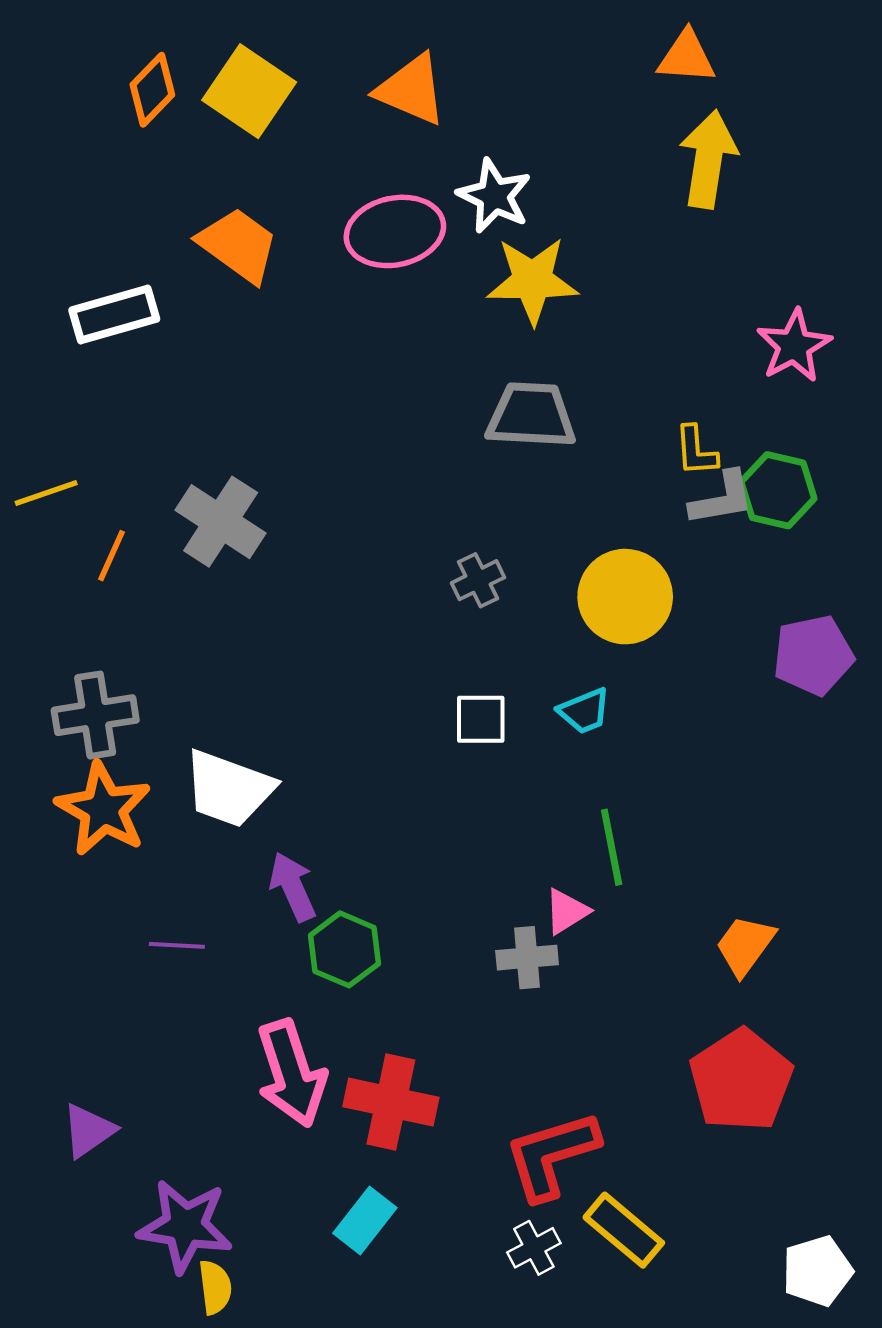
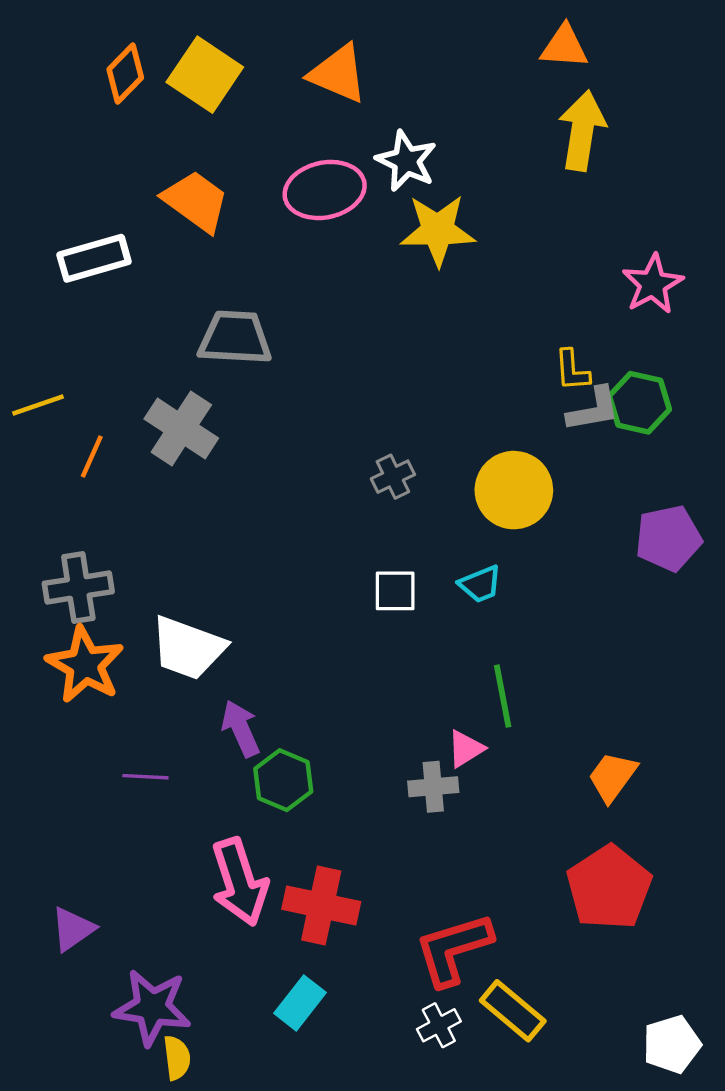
gray trapezoid: (531, 415) -> (235, 338), moved

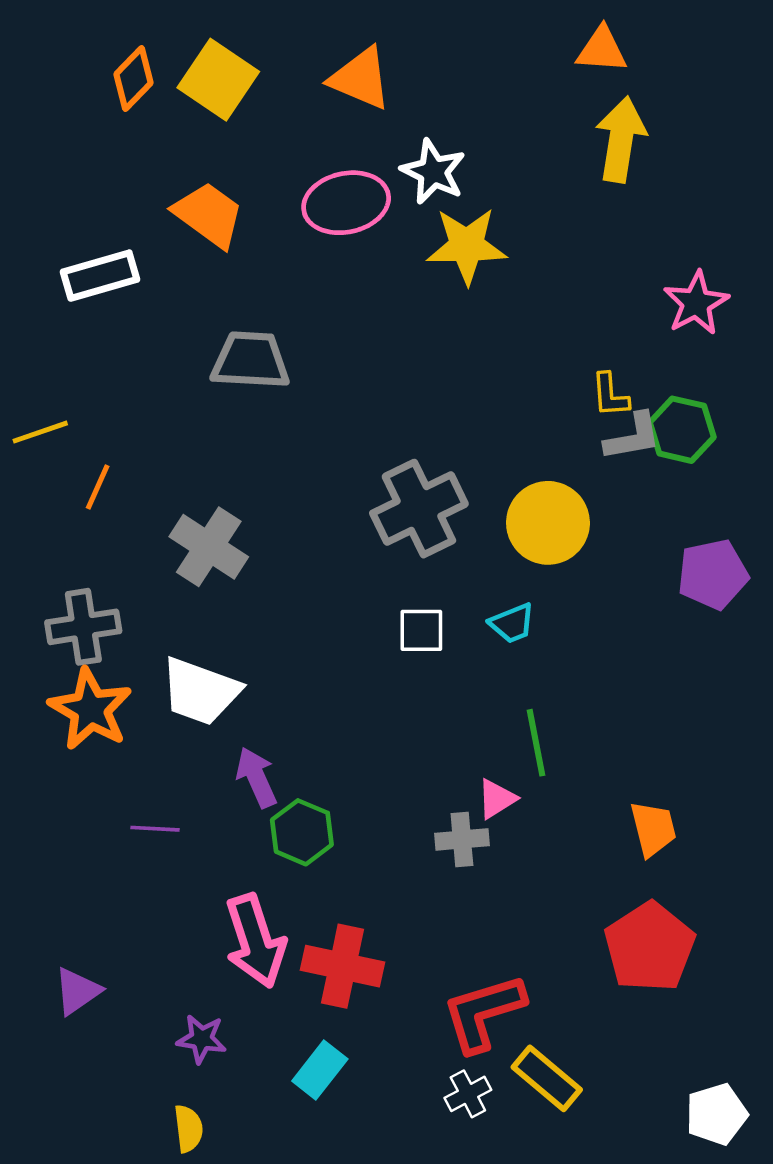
gray cross: (181, 428) -> (209, 547), moved
gray cross: (393, 477) -> (419, 509), size x2.0
orange trapezoid: (612, 777) -> (653, 829), turned 130
purple star: (152, 1007) -> (202, 1039), moved, size x0.6

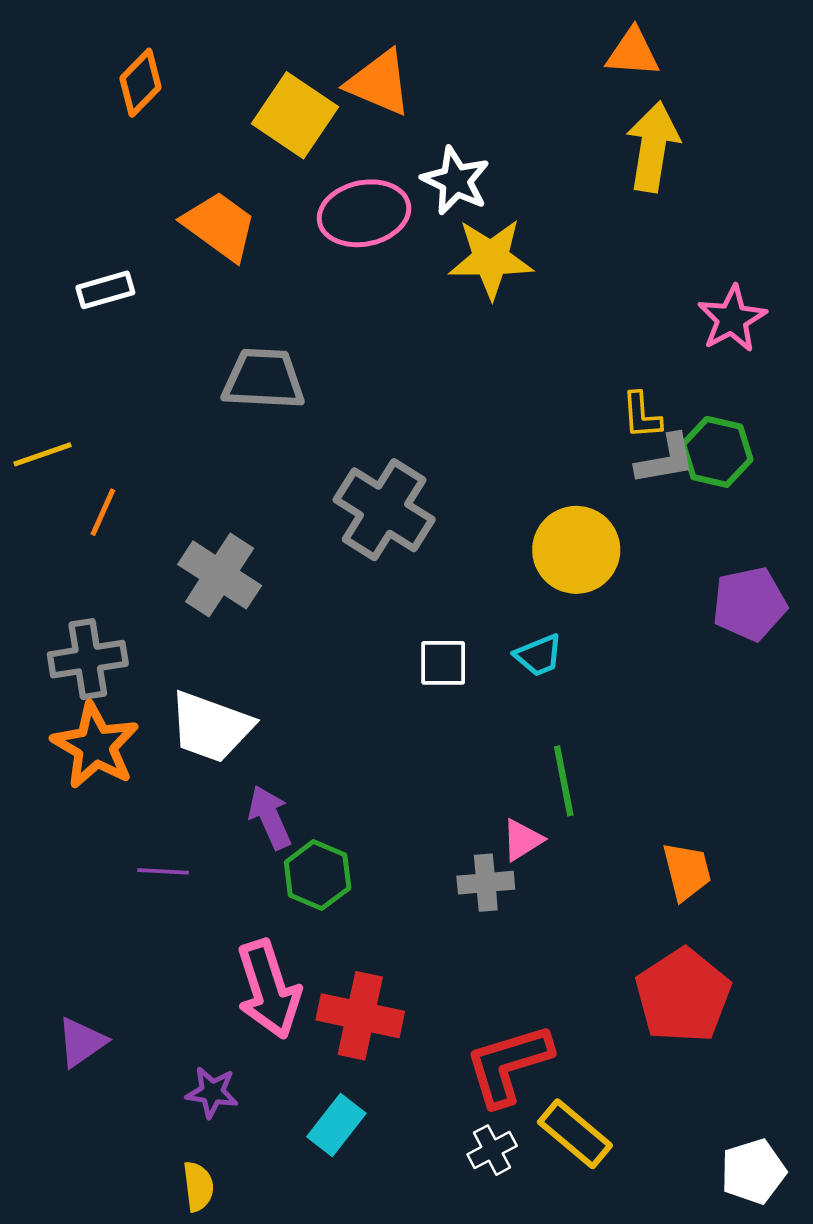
yellow square: (218, 80) -> (295, 115), moved
white rectangle: (100, 276) -> (105, 290), size x0.7
gray cross: (419, 509) -> (384, 510), moved, turned -32

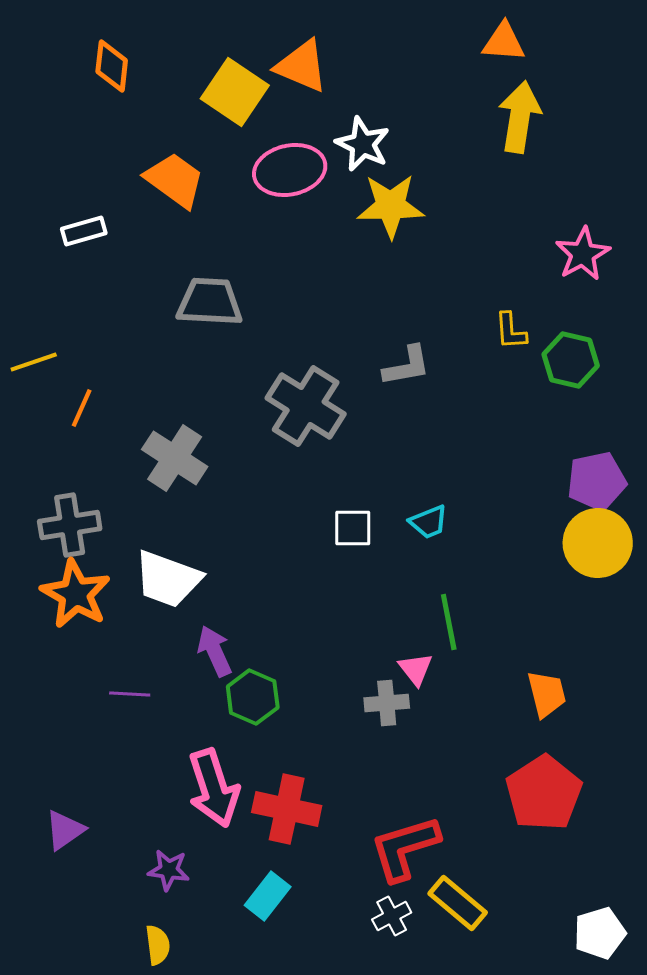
orange diamond: (141, 83) -> (112, 66), turned -38
gray L-shape: (665, 459) -> (407, 366), moved
yellow circle: (576, 550) -> (598, 543), moved
pink triangle: (522, 840) -> (416, 669), turned -36

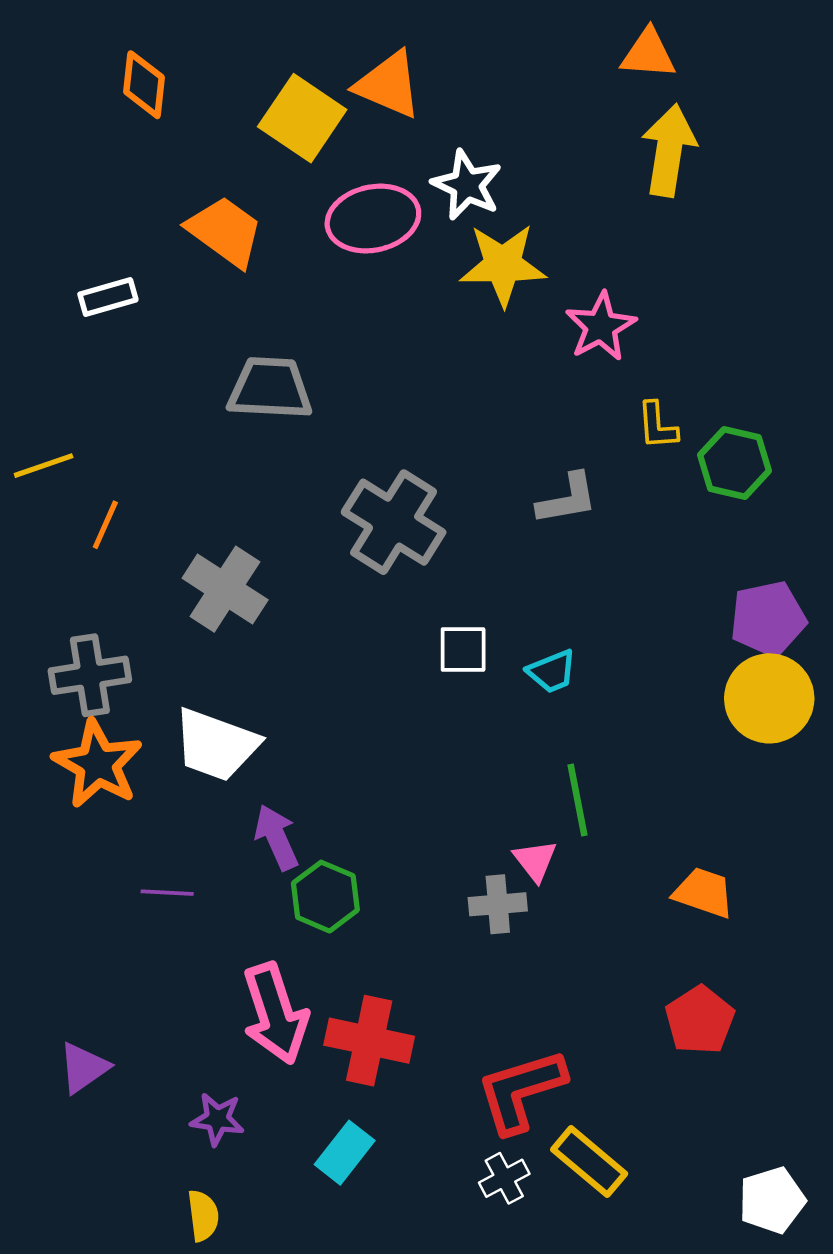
pink star: (583, 254) -> (601, 327), moved
gray L-shape: (407, 366) -> (567, 499), moved
white square: (353, 528) -> (463, 650), moved
orange trapezoid: (547, 694) -> (704, 893), turned -57
red pentagon: (544, 793) -> (700, 1020), size x0.7

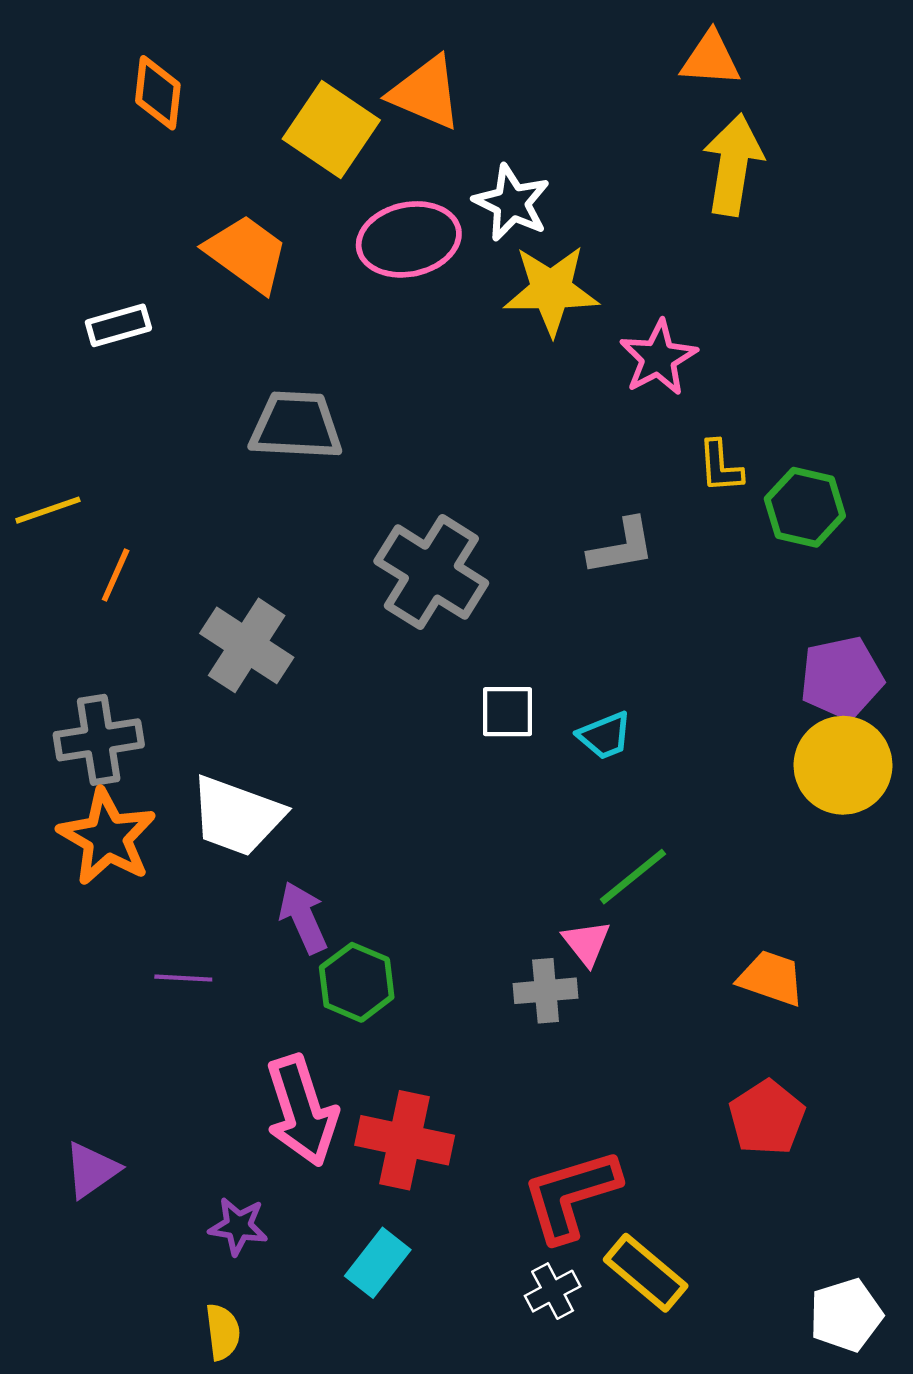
green line: (578, 800) -> (633, 877), turned 62

